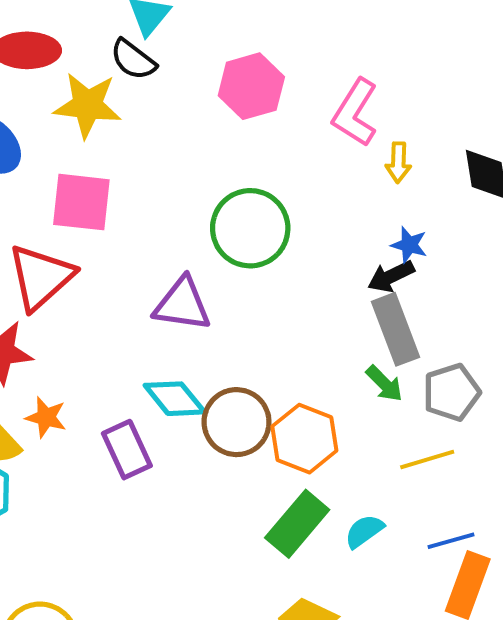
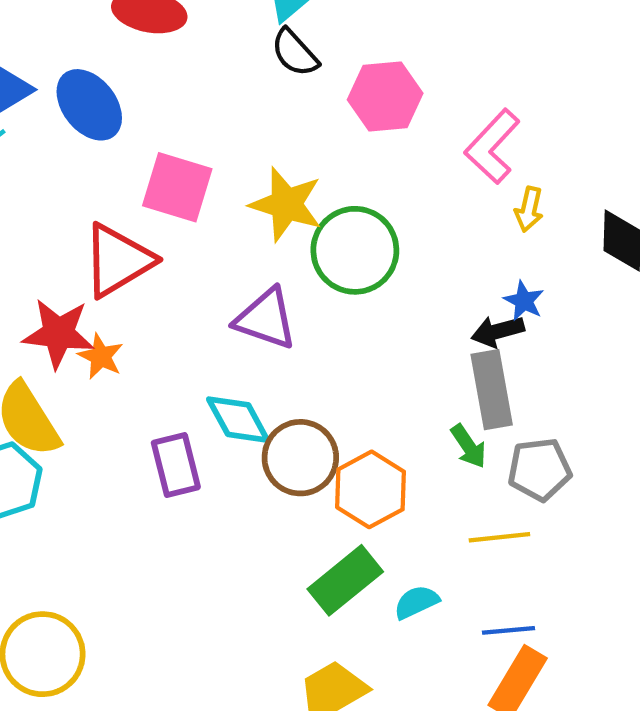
black semicircle: (133, 60) -> (295, 53), moved
yellow star: (88, 105) -> (286, 204), moved
orange star: (46, 417) -> (101, 356), moved

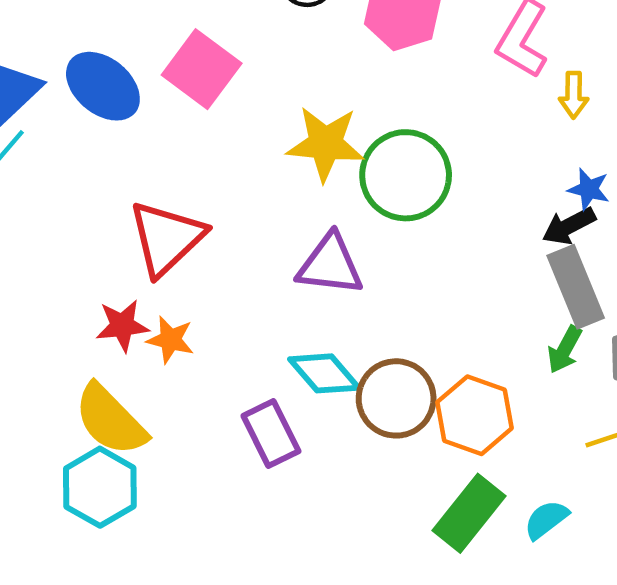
pink square: (177, 187) -> (202, 69), moved, turned 32
red star: (58, 333) -> (122, 326), size x0.7
green arrow: (468, 446) -> (565, 350), turned 75

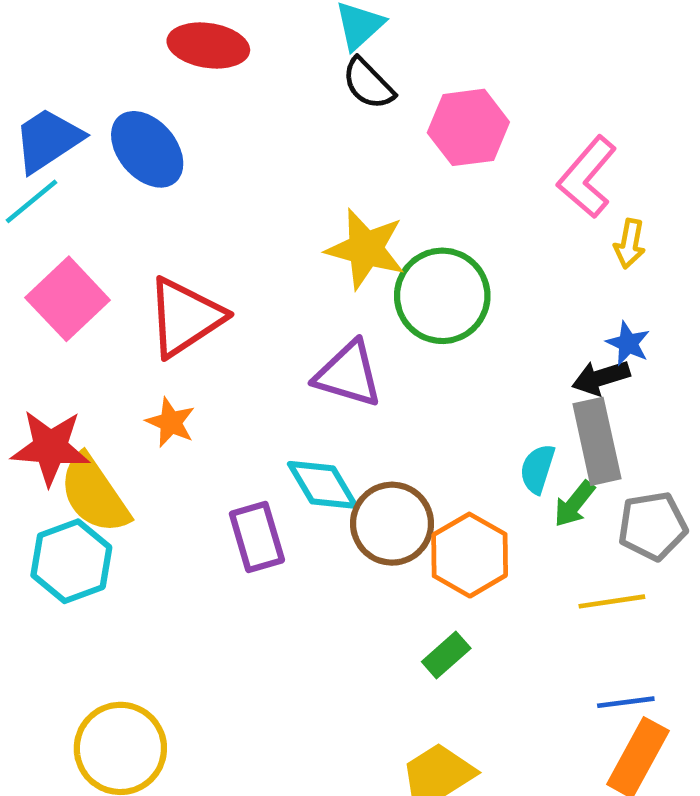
pink square: (202, 69) -> (68, 299), moved
red star: (122, 326) -> (50, 448), moved, size x1.4
green rectangle: (469, 513) -> (446, 655), size x0.6
cyan semicircle: (546, 520) -> (537, 469), moved, turned -45

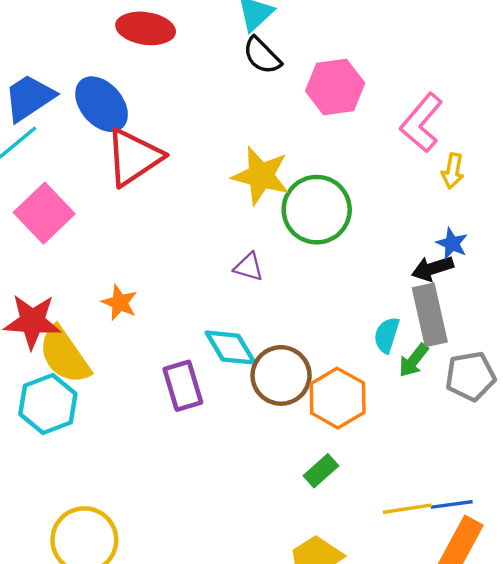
red triangle: (185, 317) -> (134, 157), moved
purple triangle: (348, 374) -> (249, 267), size x0.6
yellow line: (612, 601) -> (407, 509), moved

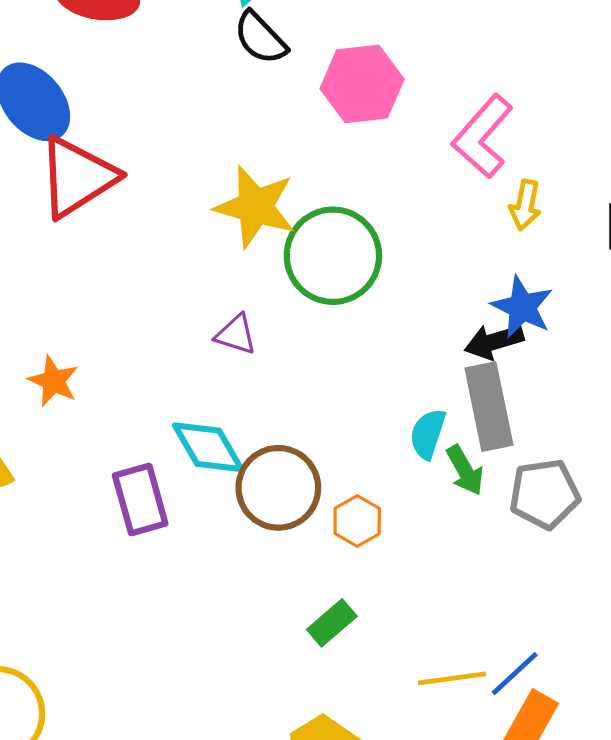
blue star: (452, 244) -> (522, 307), size x1.4
green arrow: (414, 360) -> (465, 470), turned -69
orange hexagon: (338, 398) -> (357, 521), size x0.6
blue line: (452, 504) -> (515, 674), turned -36

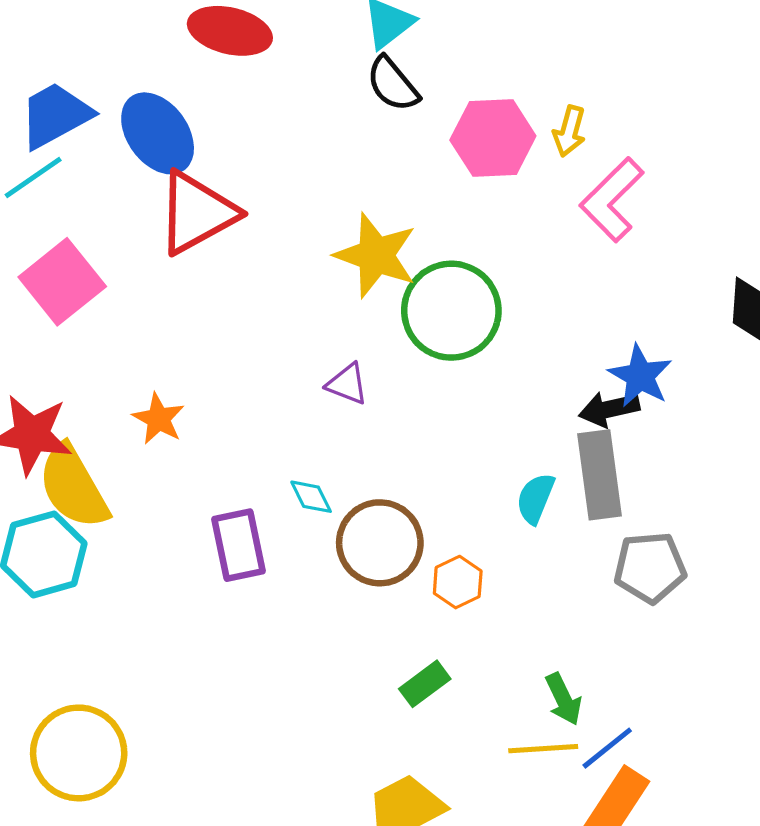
yellow arrow: (525, 205) -> (569, 131), moved
cyan diamond: (208, 447) -> (311, 497), size x0.6
green arrow: (465, 470) -> (564, 699), moved

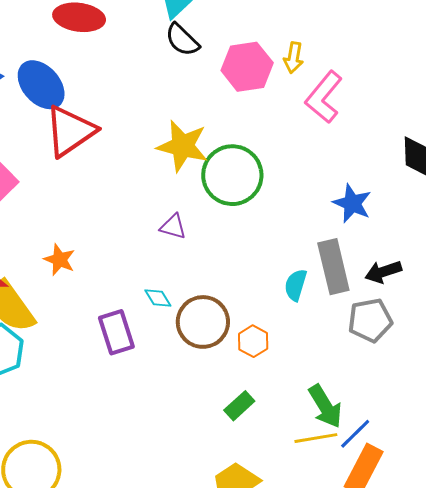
black arrow: (609, 409) -> (383, 272), moved
green arrow: (564, 699) -> (325, 406), size x1.4

